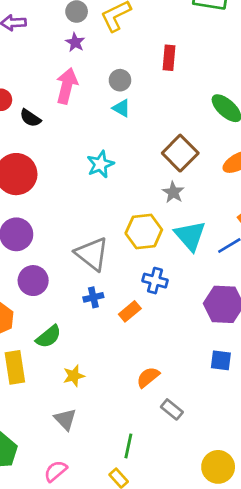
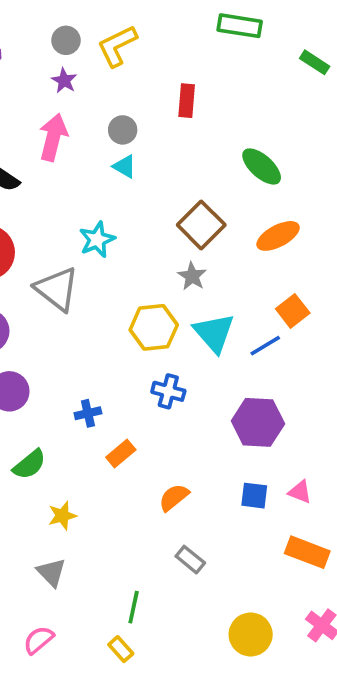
gray triangle: (92, 254) -> (57, 289), moved
orange rectangle: (130, 311) -> (121, 453), moved
orange semicircle: (148, 377) -> (174, 497), moved

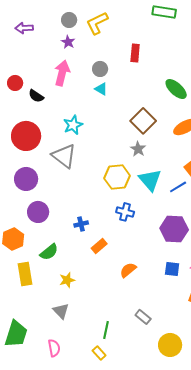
cyan star: (97, 240) -> (73, 125), moved
gray rectangle: (190, 560) -> (143, 317), moved
pink semicircle: (39, 640) -> (54, 348), turned 120

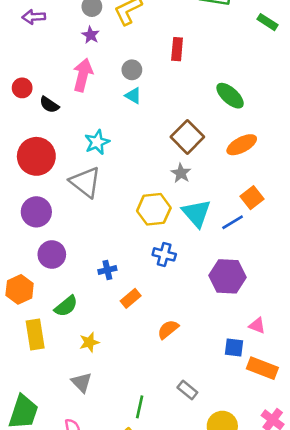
blue square: (172, 269) -> (234, 347), moved

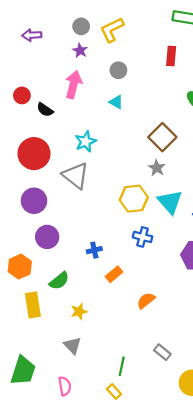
red rectangle: (177, 49) -> (171, 56), moved
gray circle: (132, 70) -> (118, 70), moved

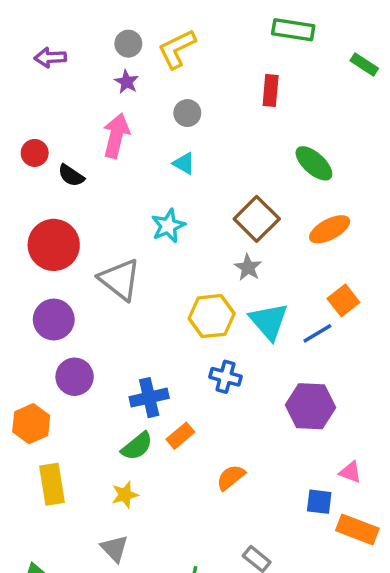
cyan star: (86, 142) -> (168, 226), moved
blue cross: (94, 250) -> (149, 398), size x1.5
green semicircle: (59, 281) -> (137, 446), moved

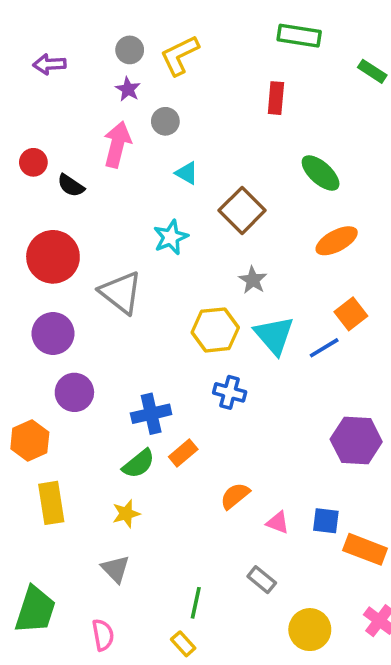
gray circle: (187, 113) -> (165, 121), moved
brown square: (257, 219) -> (242, 210), moved
purple hexagon: (310, 406) -> (356, 441), moved
pink triangle: (350, 472) -> (278, 523), moved

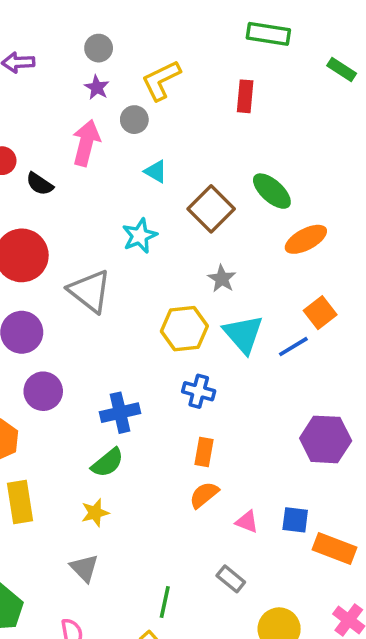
yellow L-shape: (180, 55) -> (161, 80), moved
green ellipse: (321, 173) -> (272, 191), moved
orange rectangle: (183, 453) -> (204, 452), moved, turned -40

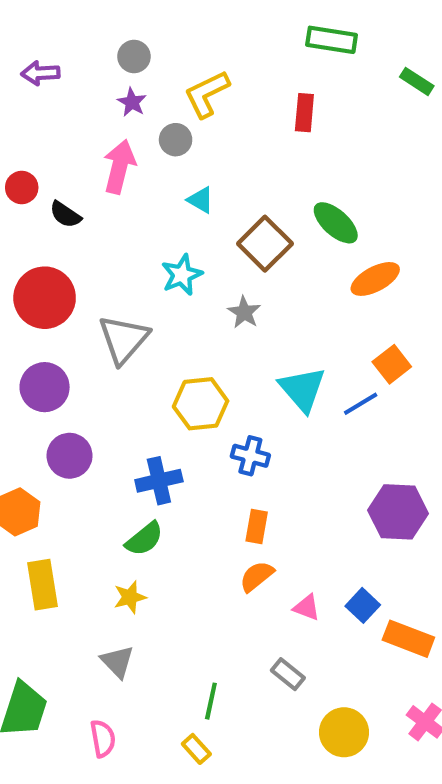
gray star: (222, 279) -> (244, 312), moved
gray triangle: (90, 291) -> (124, 339), turned 33
yellow hexagon: (184, 329) -> (201, 404), moved
blue square: (295, 520) -> (363, 605), turned 36

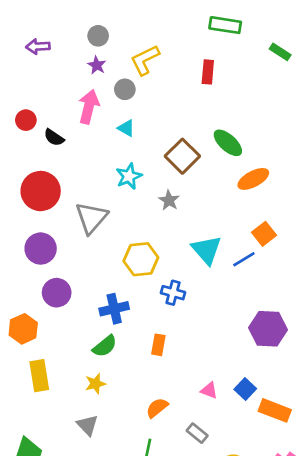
cyan triangle: (201, 200) -> (126, 128), moved
orange rectangle: (257, 526) -> (158, 345), moved
orange semicircle: (257, 576) -> (157, 408), moved

